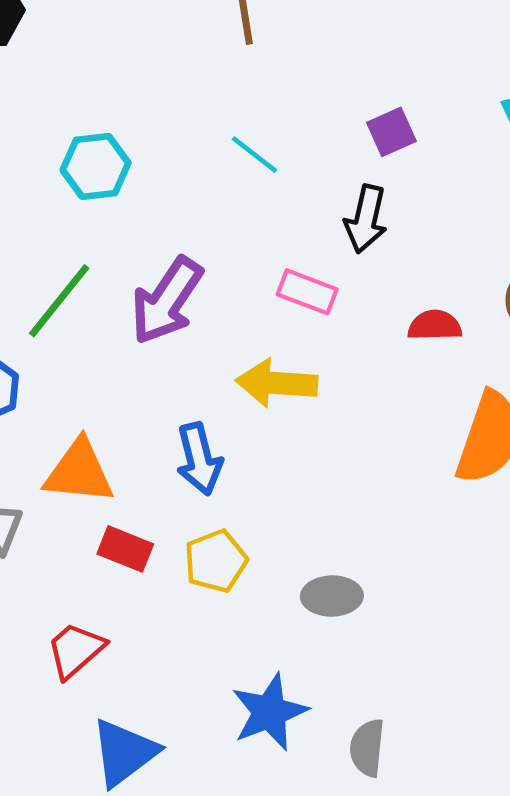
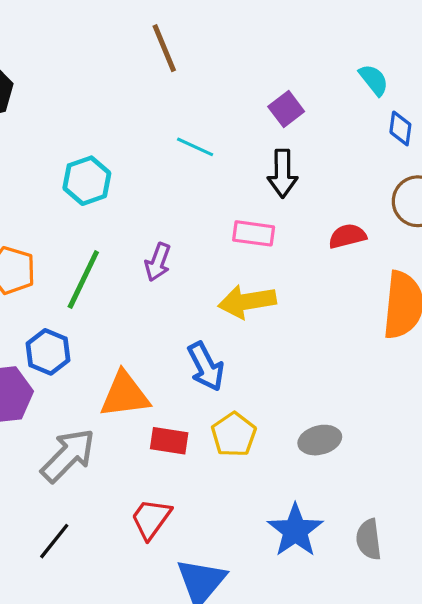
purple arrow: (167, 301) -> (158, 262), size x0.6

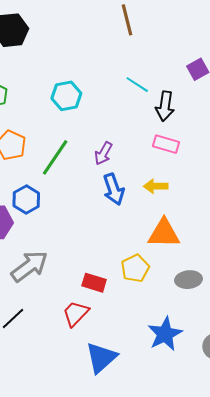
black arrow: (283, 173) -> (165, 106), moved
yellow arrow: (247, 302) -> (156, 186), size x0.7
blue arrow: (206, 367) -> (114, 189), moved
orange triangle: (125, 395) -> (164, 233), moved
red rectangle: (169, 441) -> (94, 283), moved

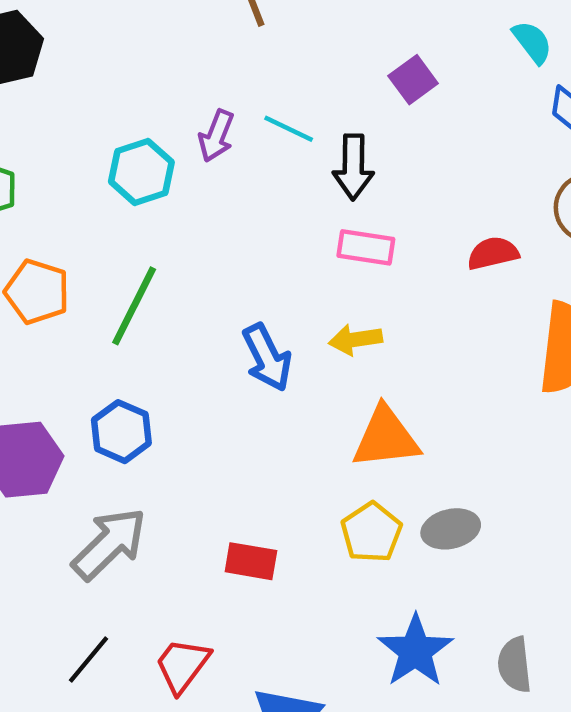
purple arrow: (103, 153) -> (216, 136), moved
blue hexagon: (26, 200) -> (121, 432), moved
yellow pentagon: (135, 268) -> (371, 532), moved
red trapezoid: (76, 313) -> (182, 665), moved

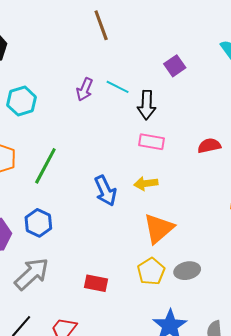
cyan hexagon: (141, 172) -> (22, 101), moved
orange triangle: (386, 438) -> (159, 228), turned -36

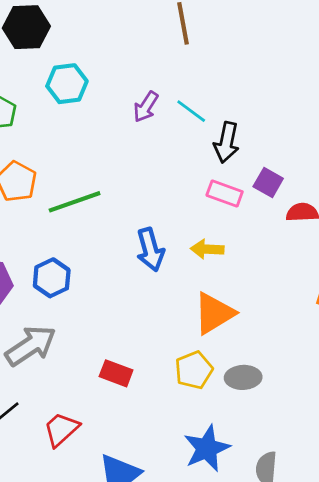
purple square: (175, 66) -> (268, 182), moved, turned -35
cyan hexagon: (22, 101) -> (67, 84), moved
green line: (45, 166) -> (75, 202), turned 33

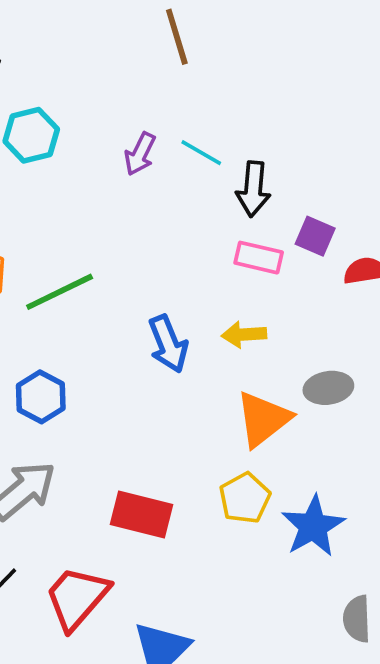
red rectangle: (116, 373) -> (142, 514), size x1.4
gray ellipse: (243, 377) -> (328, 388), moved
red trapezoid: (61, 429) -> (77, 598), size x1.4
blue star: (207, 448) -> (313, 526), moved

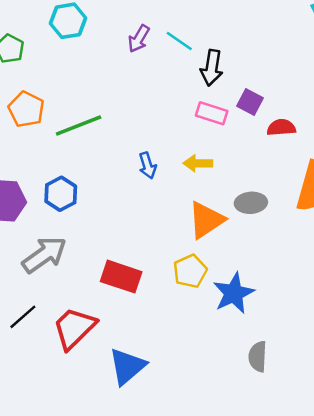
blue arrow: (168, 344) -> (148, 166), size x0.7

